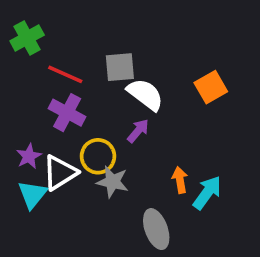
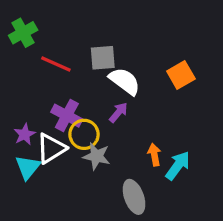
purple cross: (67, 113) -> (67, 116), moved

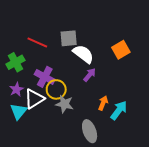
green cross: (23, 33) -> (15, 62), moved
purple arrow: (118, 112) -> (90, 75), moved
orange arrow: (154, 155) -> (103, 103), turned 32

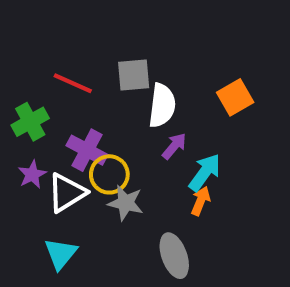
white semicircle: (83, 54) -> (162, 105), turned 60
cyan arrow: (119, 110) -> (205, 172), moved
cyan triangle: (19, 111) -> (61, 254), moved

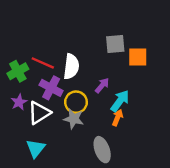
gray square: (134, 75) -> (115, 44), moved
red line: (73, 83) -> (43, 63), moved
orange square: (235, 97) -> (138, 57), turned 30
white semicircle: (162, 105) -> (71, 66), moved
yellow circle: (109, 174) -> (76, 102), moved

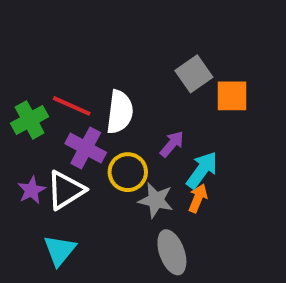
gray square: (115, 44) -> (194, 74), turned -30
purple star: (19, 102) -> (32, 190), moved
gray star: (74, 119) -> (156, 200), moved

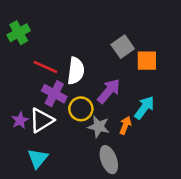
green cross: (30, 120) -> (19, 33), moved
purple arrow: (172, 144) -> (109, 91), size x1.5
cyan arrow: (202, 170) -> (144, 108), moved

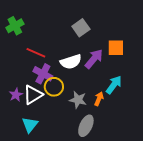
gray square: (123, 47) -> (81, 28), moved
white semicircle: (76, 71) -> (71, 62), moved, turned 65
purple arrow: (109, 91) -> (94, 59), moved
yellow circle: (81, 109) -> (54, 87), moved
gray ellipse: (109, 160) -> (86, 126), turned 45

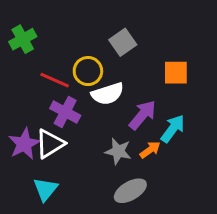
purple arrow: (94, 59) -> (142, 115), moved
yellow circle: (54, 87) -> (88, 71), moved
purple star: (16, 95) -> (24, 144), size x1.5
orange arrow: (99, 99) -> (150, 150), turned 32
gray ellipse: (86, 126) -> (130, 191), turned 35

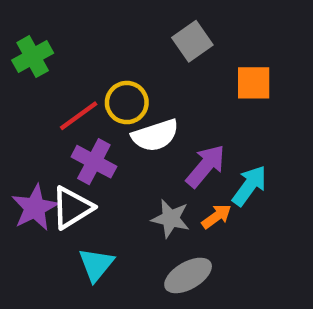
gray square: (123, 42) -> (192, 41), moved
orange square: (176, 73) -> (254, 83), moved
red line: (55, 80) -> (79, 116), turned -60
cyan triangle: (45, 189) -> (96, 265), moved

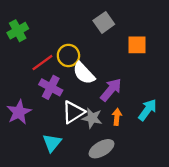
white semicircle: (155, 135) -> (84, 73), turned 65
cyan arrow: (249, 186) -> (148, 110), moved
white triangle: (72, 208) -> (73, 112), moved
orange arrow: (217, 216) -> (117, 117), turned -49

